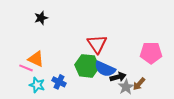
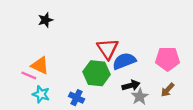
blue semicircle: (105, 69) -> (124, 61), moved, turned 135
blue cross: (59, 82) -> (77, 98), moved
brown arrow: (139, 84) -> (168, 90), moved

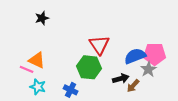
blue semicircle: (124, 61) -> (135, 56), moved
brown arrow: (168, 90) -> (133, 86), moved
gray star: (140, 97) -> (148, 69), moved

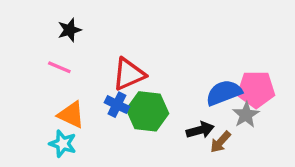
red triangle: (99, 45) -> (129, 74), moved, turned 40
orange triangle: (37, 60) -> (71, 115), moved
pink line: (27, 69) -> (59, 67), moved
blue cross: (71, 90) -> (117, 105), moved

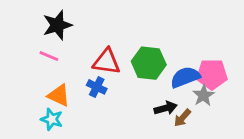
black star: (69, 30) -> (57, 25), size x1.5
red triangle: (129, 74) -> (107, 62), turned 32
green hexagon: (148, 111) -> (149, 63), moved

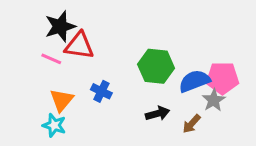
red triangle: (107, 62) -> (79, 46), moved
orange triangle: (59, 95) -> (62, 100), turned 45
black arrow: (166, 108) -> (158, 113), moved

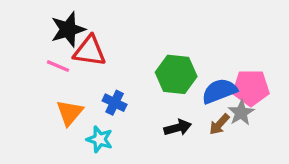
brown arrow: (191, 124) -> (219, 124), moved
cyan star: (54, 125) -> (100, 139), moved

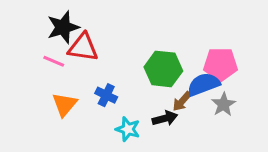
pink pentagon: (251, 88) -> (220, 64), moved
brown arrow: (219, 124) -> (182, 101), moved
cyan star: (100, 139) -> (128, 129), moved

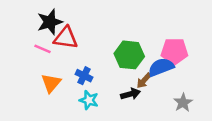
gray star: (224, 104) -> (183, 103), moved
cyan star: (128, 129) -> (89, 100), moved

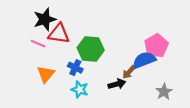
pink pentagon: (174, 51) -> (156, 46), turned -30
green hexagon: (129, 55) -> (91, 49), moved

